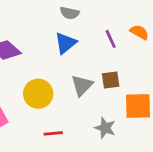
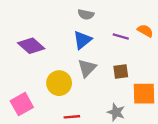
purple line: (111, 39) -> (121, 37), turned -49
gray triangle: (82, 85) -> (87, 68), moved

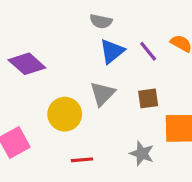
purple line: (121, 37) -> (148, 51), turned 35
blue triangle: (82, 40) -> (112, 51), moved

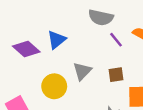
gray semicircle: (101, 21) -> (101, 17), moved, size x1.5
blue triangle: (112, 51) -> (57, 40), moved

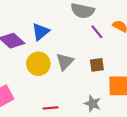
yellow circle: (54, 86) -> (38, 64), moved

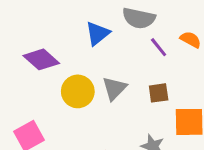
blue triangle: (41, 32) -> (98, 33), moved

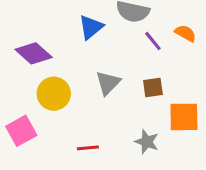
yellow circle: (78, 91) -> (54, 94), moved

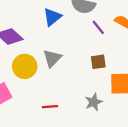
gray triangle: (108, 83) -> (52, 58), moved
gray star: (147, 142) -> (94, 102), turned 30

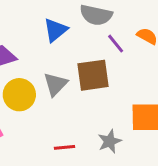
brown square: (98, 62) -> (93, 75), moved, size x1.6
red line: (50, 107) -> (64, 147), moved

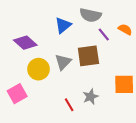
gray star: (110, 141) -> (90, 97), moved
red line: (64, 147) -> (69, 105), turned 64

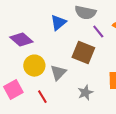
brown square: (88, 56) -> (83, 53), turned 30
gray triangle: (63, 62) -> (58, 73), moved
red line: (69, 105) -> (42, 97), moved

